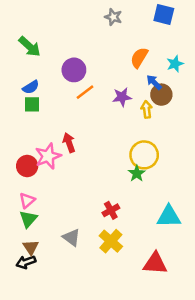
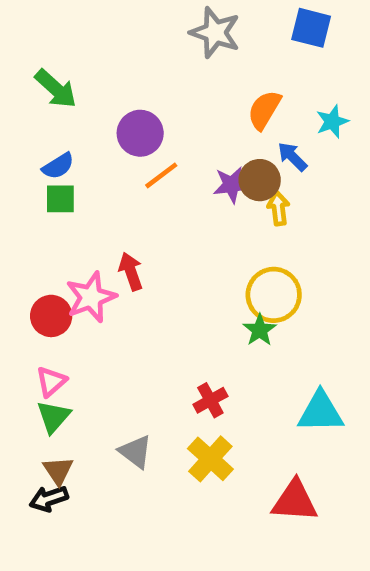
gray star: (113, 17) -> (215, 33), size x1.5
brown circle: (161, 95) -> (260, 180), moved

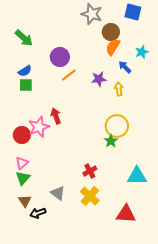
brown circle: (260, 180) -> (111, 32), moved
black arrow: (49, 499) -> (38, 213), moved

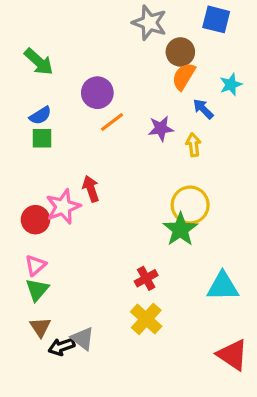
green star: (111, 141) -> (180, 229), size x1.5
gray triangle: (58, 193) -> (83, 339), moved
red triangle: (126, 214) -> (232, 355), moved, turned 30

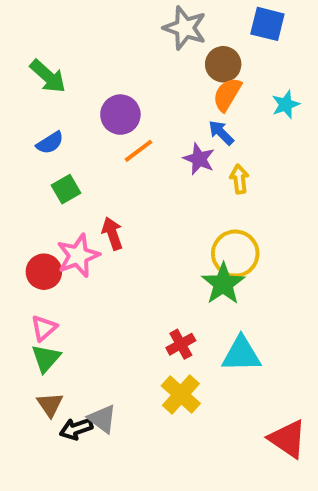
blue arrow: (203, 109) -> (221, 133), moved
purple star: (161, 128) -> (199, 159), turned 30
green square: (42, 138) -> (66, 189), moved, turned -30
cyan triangle: (223, 286) -> (241, 354), moved

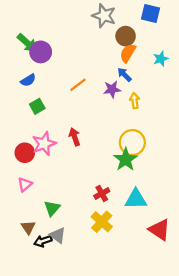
purple circle: (120, 115) -> (41, 52), moved
purple star: (199, 159) -> (112, 89), turned -30
red arrow: (112, 233) -> (75, 137), moved
green triangle: (46, 358) -> (52, 208), moved
red triangle: (288, 439) -> (160, 230), moved

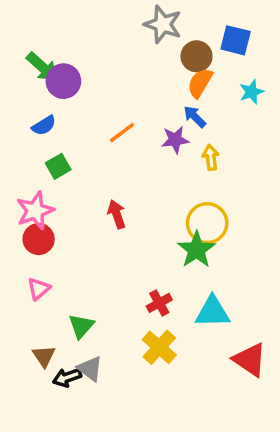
blue square: (150, 13) -> (236, 40), moved
pink star: (44, 144) -> (35, 211), moved

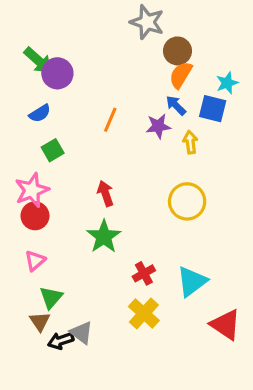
blue square: (236, 40) -> (213, 109), moved
orange line: (122, 133) -> (110, 120), turned -30
green star: (197, 250) -> (104, 237), moved
cyan triangle: (212, 312) -> (192, 281), turned -36
green triangle: (81, 326) -> (51, 297), moved

